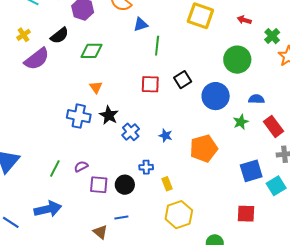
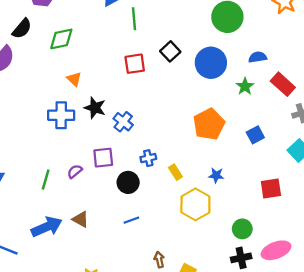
blue star: (166, 136) -> (216, 175), moved
blue square: (251, 171) -> (255, 135), moved, size x0.7
purple square: (99, 185) -> (103, 158), moved
brown triangle: (100, 232) -> (80, 219), moved

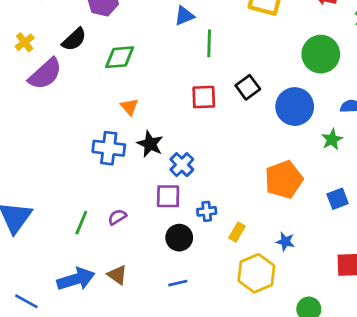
purple square: (103, 158) -> (168, 196), moved
yellow rectangle: (175, 172) -> (237, 232), turned 56

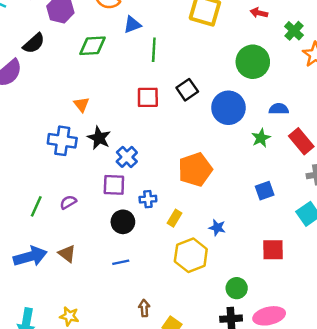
green diamond: (120, 57) -> (93, 46), moved
orange pentagon: (284, 180) -> (195, 170), moved

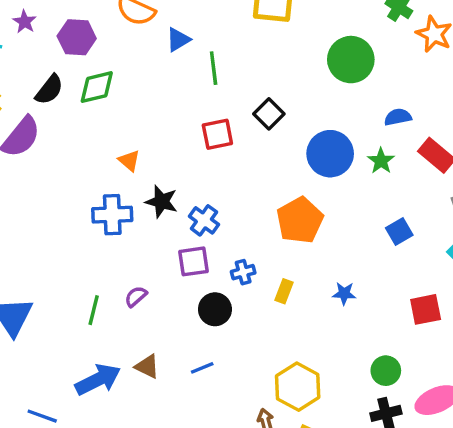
green diamond: (93, 46) -> (97, 87), moved
blue circle: (228, 108) -> (330, 154), moved
yellow hexagon: (191, 255) -> (298, 387), moved
blue line: (121, 262) -> (202, 368), moved

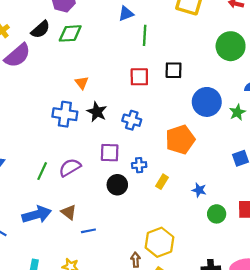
black square: (269, 114) -> (174, 70), turned 36
blue cross: (204, 220) -> (132, 120), moved, turned -30
purple semicircle: (136, 296) -> (70, 168), size x1.5
blue line: (202, 368) -> (88, 231), moved
green circle: (386, 371) -> (217, 214), moved

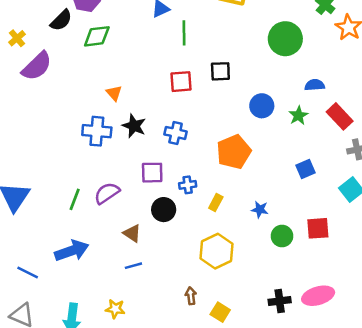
black semicircle: (40, 29) -> (61, 20), moved
blue circle: (207, 102) -> (262, 106), size x0.7
brown triangle: (69, 212) -> (132, 233), moved
yellow hexagon: (159, 242) -> (216, 251), moved

